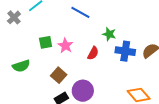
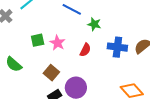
green star: (109, 34) -> (94, 24), moved
green semicircle: (21, 66) -> (14, 64), turned 60

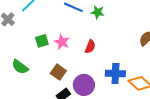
green star: (94, 24) -> (98, 12), moved
blue cross: (117, 47) -> (115, 74), moved

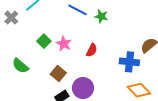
green square: (42, 41) -> (44, 41), turned -32
blue cross: (115, 74) -> (129, 62), moved

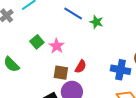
red semicircle: (92, 50) -> (81, 67), moved
brown square: (58, 74) -> (61, 73), moved, turned -35

